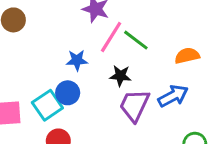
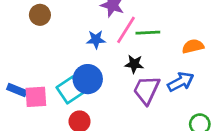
green line: (136, 40) -> (148, 33), turned -40
blue star: (77, 60) -> (96, 39), moved
blue circle: (68, 93) -> (88, 79), size x1.4

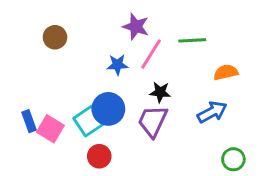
green line: (148, 33) -> (192, 40), moved
blue rectangle: (17, 90) -> (29, 121), turned 48
purple trapezoid: (147, 90) -> (153, 121), moved
pink square: (36, 97) -> (50, 129), turned 35

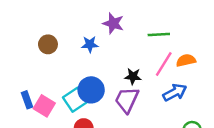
brown circle: (55, 37) -> (48, 44), moved
pink line: (151, 54) -> (164, 64), moved
blue star: (118, 65) -> (90, 44), moved

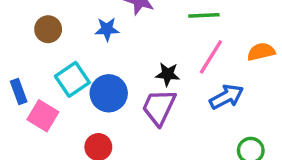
orange semicircle: (186, 60) -> (261, 52), moved
blue rectangle: (27, 100) -> (19, 92), moved
cyan square: (75, 100) -> (72, 79), moved

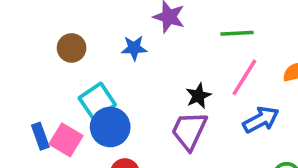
black star: (168, 74) -> (198, 96), turned -30
blue rectangle: (19, 92) -> (40, 136), moved
blue circle: (109, 93) -> (110, 127), moved

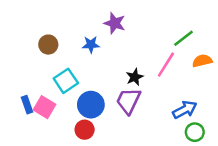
green line: (237, 33) -> (183, 38), moved, turned -35
blue arrow: (261, 120) -> (185, 110), moved
blue circle: (110, 127) -> (91, 105), moved

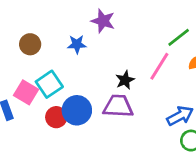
purple trapezoid: (128, 101) -> (118, 106), turned 68
pink square: (45, 107) -> (26, 92), moved
red circle: (85, 130) -> (56, 117), moved

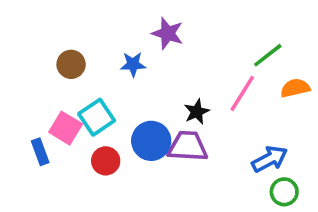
blue circle: (77, 110) -> (151, 141), moved

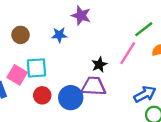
cyan square: (97, 117) -> (36, 68), turned 30
blue circle: (151, 141) -> (71, 98), moved

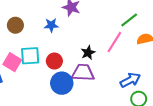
red circle: (42, 95) -> (54, 61), moved

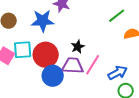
blue star: (51, 25) -> (43, 21), size x1.6
pink line: (114, 42) -> (93, 65), moved
red circle: (54, 61) -> (46, 55), size x1.6

